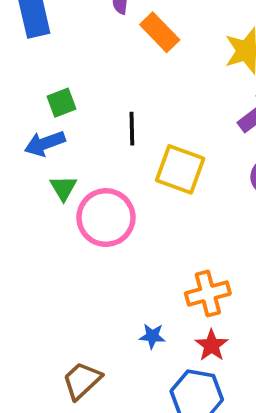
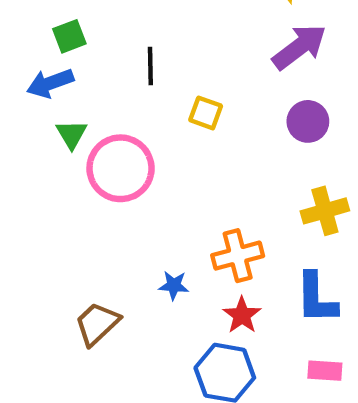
yellow square: (180, 169) -> (206, 113), size x0.6
blue star: (152, 336) -> (174, 285), moved
brown trapezoid: (82, 381) -> (97, 324), moved

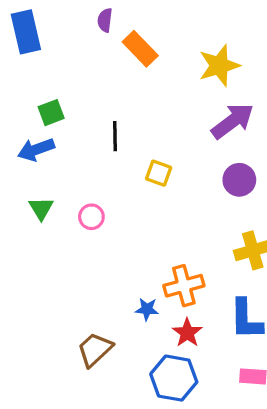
green triangle: (72, 134) -> (41, 208), moved
pink circle: (121, 168) -> (91, 217), size x0.5
blue star: (174, 285) -> (147, 309), moved
brown trapezoid: (97, 324) -> (95, 350), moved

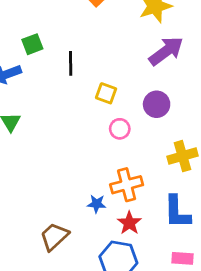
green square: (51, 113) -> (32, 44), moved
purple circle: (239, 180) -> (157, 104), moved
pink circle: (91, 217) -> (120, 129), moved

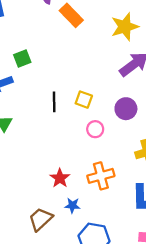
black line: (71, 63) -> (54, 102), moved
blue star: (97, 204) -> (72, 205), moved
red star: (129, 223) -> (60, 178), moved

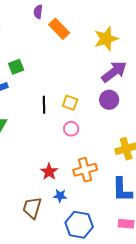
purple circle: (126, 109) -> (109, 100), moved
pink circle: (95, 129) -> (71, 129), moved
brown trapezoid: (41, 219) -> (32, 208), turned -30

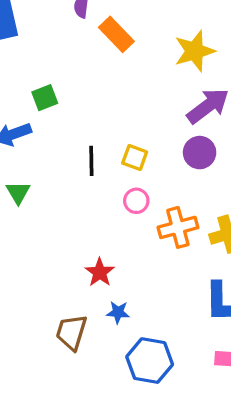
orange cross: (85, 170) -> (178, 227), moved

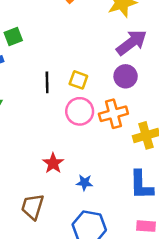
pink circle: (136, 201) -> (80, 111), size x1.5
orange cross: (178, 227) -> (113, 114), moved
blue star: (118, 312) -> (84, 183), moved

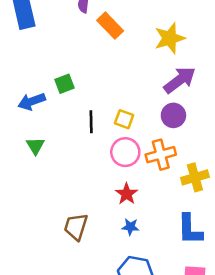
green square: (13, 36) -> (65, 84), moved
red star: (53, 163) -> (127, 194), moved
brown trapezoid: (33, 207) -> (76, 227), moved

